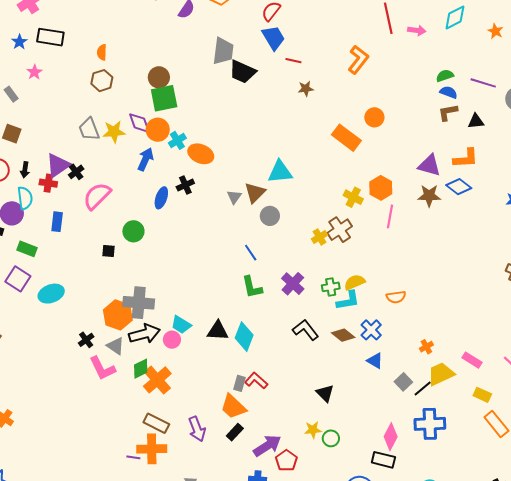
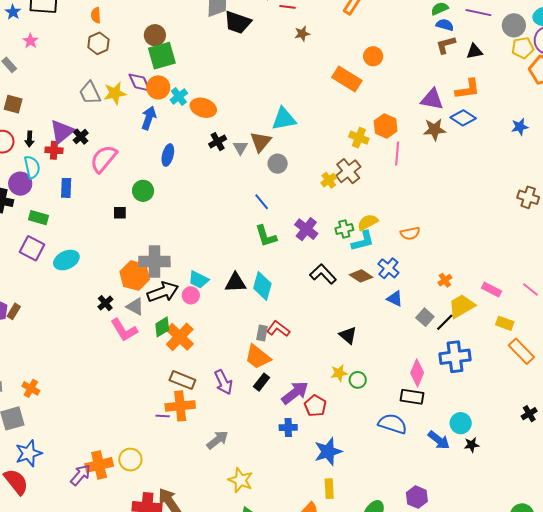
black cross: (185, 185) -> (218, 142), moved

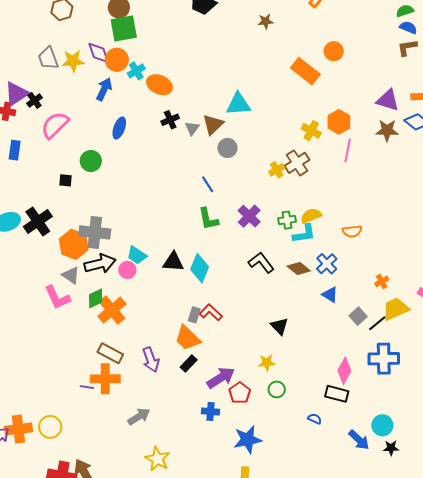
black cross: (105, 303) -> (38, 222), moved, size x1.8
green circle: (358, 380) -> (277, 389), moved
blue semicircle: (393, 424) -> (315, 419), size x0.5

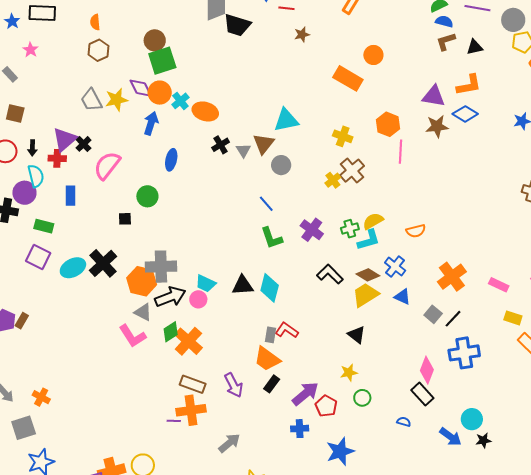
yellow cross: (311, 131) -> (343, 136), moved
orange cross: (382, 281) -> (452, 277), size x2.0
yellow trapezoid: (396, 309) -> (365, 295), moved
black rectangle: (337, 394) -> (422, 394), turned 40

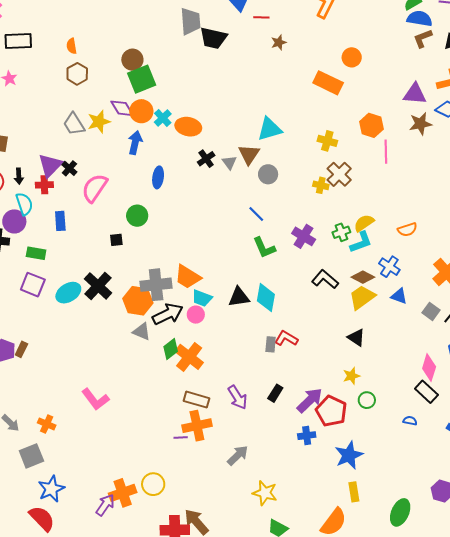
blue semicircle: (444, 21) -> (420, 19), size x1.4
yellow cross: (333, 180) -> (321, 185), turned -35
pink L-shape: (133, 336) -> (95, 399), moved
orange trapezoid: (267, 359) -> (188, 277), moved
red pentagon: (326, 406) -> (331, 411), size x1.4

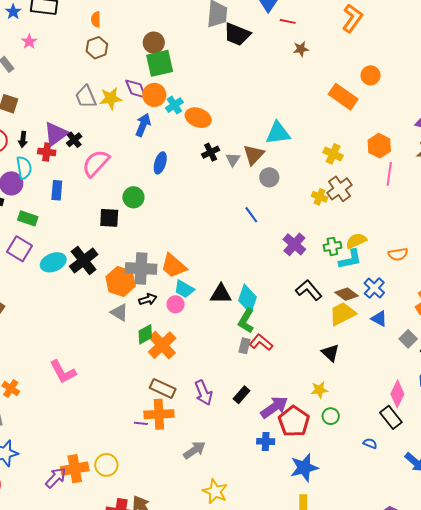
black square: (116, 240) -> (109, 218), size x1.5
green L-shape: (264, 248) -> (246, 321), moved, turned 45
black arrow: (168, 314) -> (148, 299), size x0.6

